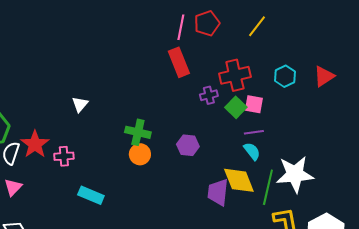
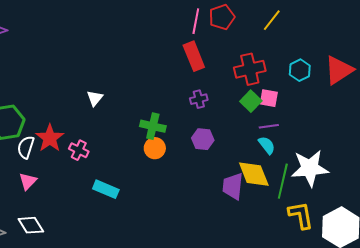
red triangle: (324, 76) -> (339, 70), size x1.4
purple cross: (209, 95) -> (199, 99), moved
pink cross: (64, 156) -> (79, 150), turned 30

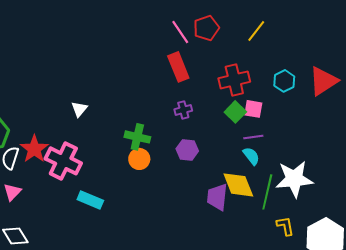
pink line: (196, 21) -> (180, 32), turned -45
pink cross: (79, 150) -> (63, 161), size x1.8
yellow L-shape: (301, 215) -> (285, 226), size x0.7

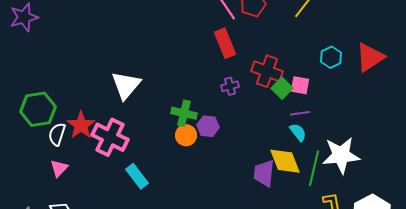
red cross: (234, 80) -> (267, 71), moved, turned 32
white triangle: (79, 109) -> (126, 85), size x1.8
purple hexagon: (187, 150) -> (208, 126), moved
cyan rectangle: (90, 200) -> (137, 176), turned 30

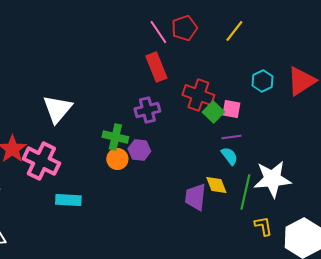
purple cross: (230, 86) -> (147, 110), moved, size x1.4
yellow diamond: (285, 161) -> (216, 185), size x0.7
cyan rectangle: (137, 176) -> (68, 200), turned -50

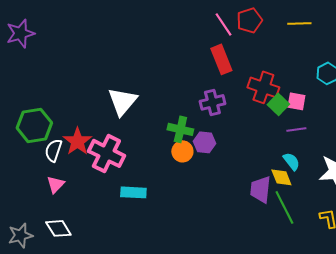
yellow line: (234, 31) -> (299, 23), turned 50
cyan semicircle: (229, 156) -> (291, 161), moved
green line: (245, 192) -> (284, 207), moved, turned -40

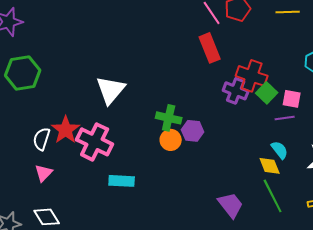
pink square: (296, 101) -> (292, 99), moved
purple cross: (212, 102) -> (236, 91), moved, turned 35
green hexagon: (34, 125) -> (23, 73), moved
purple trapezoid: (260, 189) -> (231, 205), moved, turned 136

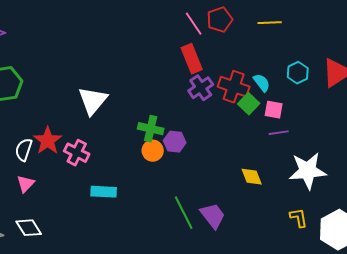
purple cross: (236, 91) -> (201, 88), moved, turned 35
purple line: (285, 118) -> (279, 133), moved
pink cross: (95, 142) -> (77, 153), size x0.7
cyan semicircle: (280, 150) -> (262, 83), moved
green line: (273, 196) -> (184, 213), moved

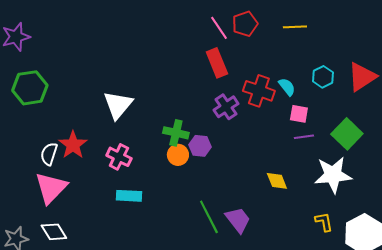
purple cross: (201, 88) -> (226, 107), moved
green square: (249, 104) -> (347, 134), moved, size x1.4
pink cross: (77, 153) -> (119, 157), moved
pink triangle: (26, 184) -> (51, 188), size x1.8

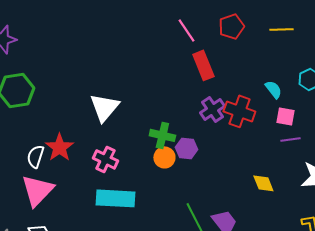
pink line: (219, 28) -> (186, 30), moved
red cross: (259, 91) -> (239, 111), moved
cyan rectangle: (129, 196) -> (115, 198), size x1.5

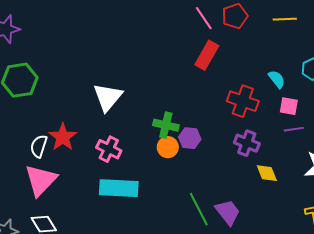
pink line: (186, 30) -> (204, 18), moved
red rectangle: (203, 65) -> (207, 55), turned 52
purple cross: (212, 109) -> (247, 143), moved, turned -35

